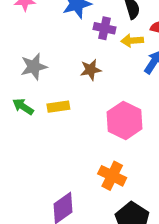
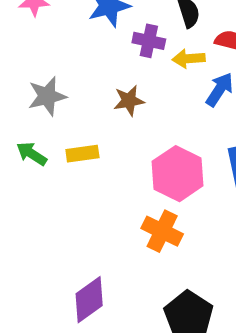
orange cross: (112, 176) -> (162, 231), moved

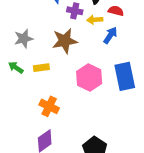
brown star: (129, 101) -> (65, 41), size x1.6
orange cross: (162, 231) -> (49, 106), moved

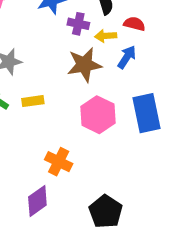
brown star: (65, 41) -> (84, 65), moved
orange cross: (49, 106) -> (59, 162), moved

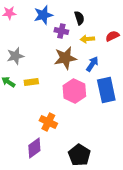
red semicircle: (134, 24) -> (112, 36), moved, turned -40
yellow arrow: (106, 36) -> (87, 39), moved
blue arrow: (127, 57) -> (92, 64), moved

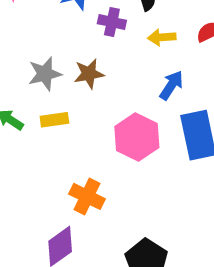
gray star: (15, 56) -> (45, 74), moved
brown star: (65, 58) -> (89, 74), moved, size x0.7

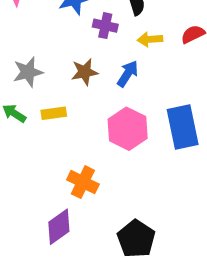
gray star: (45, 74) -> (28, 72), moved
blue arrow: (171, 85) -> (128, 74), moved

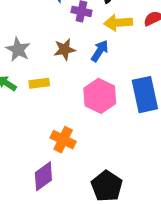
yellow arrow: (150, 39) -> (118, 23), size x1.4
gray star: (28, 72) -> (18, 49), turned -30

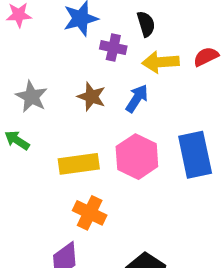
brown star: (65, 49) -> (91, 97), turned 30
yellow rectangle: (39, 83) -> (79, 164), moved, size x1.5

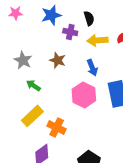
blue arrow: (137, 98) -> (92, 68), moved, turned 126
green arrow: (17, 140) -> (33, 86), moved
yellow rectangle: (79, 164) -> (32, 116), moved, turned -35

